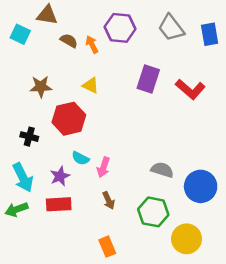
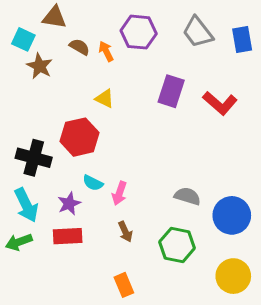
brown star: (41, 87) -> (40, 66), moved, turned 30
black cross: (29, 137) -> (34, 158), size x1.6
yellow circle: (187, 239) -> (233, 276), moved

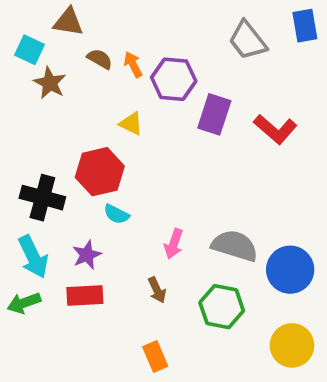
purple hexagon: (139, 32) -> (174, 79), moved
blue rectangle: (242, 39) -> (305, 26), moved
cyan semicircle: (93, 183) -> (116, 214), moved
pink arrow: (119, 193) -> (174, 244), moved
gray semicircle: (187, 196) -> (235, 246), size x1.4

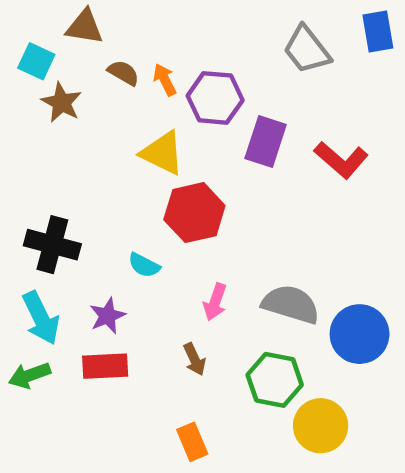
yellow triangle: (131, 124) -> (162, 153), size x1.5
red hexagon: (100, 172) -> (194, 213), moved
yellow circle: (292, 345) -> (321, 426), moved

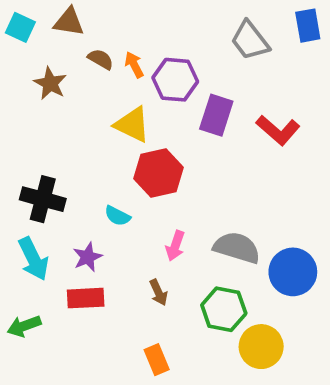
cyan square: (36, 61) -> (20, 27), moved
green arrow: (29, 375) -> (24, 326), moved

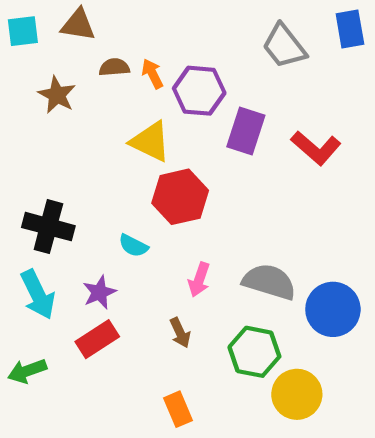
cyan square: (20, 27) -> (23, 31), turned -32
brown semicircle: (101, 59) -> (114, 67), turned -35
red rectangle: (86, 298) -> (97, 339), turned -30

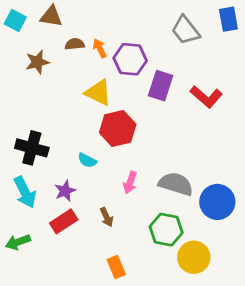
cyan square: (23, 31) -> (15, 21), turned 35
brown star: (57, 95) -> (37, 62), turned 30
brown arrow: (180, 333) -> (107, 217), moved

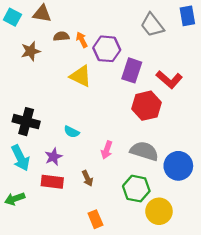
red hexagon: (118, 129) -> (146, 106), moved
red rectangle: (64, 221) -> (52, 182), turned 40

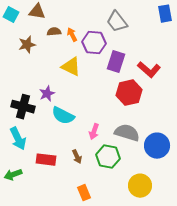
gray trapezoid: (152, 25) -> (117, 22), moved
cyan semicircle: (72, 132) -> (63, 116), size x1.6
purple star: (53, 157) -> (47, 94), moved
green hexagon: (136, 189) -> (108, 157), moved

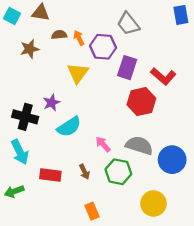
yellow triangle: (71, 67) -> (78, 73), turned 40
cyan semicircle: (63, 116) -> (69, 127), turned -60
pink arrow: (94, 132) -> (103, 144), turned 119

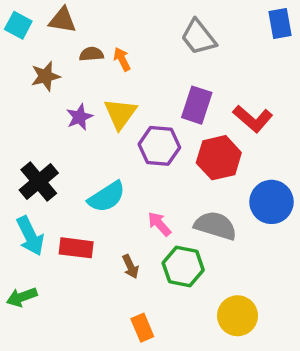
purple hexagon: (103, 47) -> (159, 146), moved
purple star: (52, 103) -> (79, 117), moved
black cross: (25, 117) -> (39, 182), turned 35
blue circle: (172, 160) -> (271, 202), moved
red rectangle: (50, 175) -> (76, 248), moved

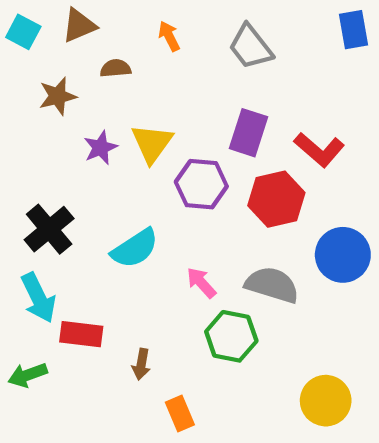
brown triangle: (63, 20) -> (79, 25), turned -32
orange arrow: (122, 59) -> (169, 36), moved
red rectangle: (76, 248) -> (81, 334), moved
brown arrow: (130, 266) -> (141, 364), moved, turned 35
yellow circle: (237, 316) -> (326, 401), moved

